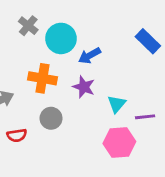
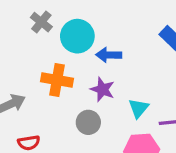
blue arrow: (89, 56) -> (109, 55), turned 30
gray circle: (51, 118) -> (88, 122), moved

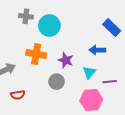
gray cross: (41, 22) -> (26, 16), turned -32
blue arrow: (109, 55) -> (97, 50), moved

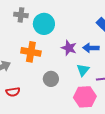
purple star: (66, 60) -> (69, 48), moved

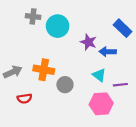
purple star: (69, 48) -> (88, 42), moved
orange cross: (31, 52) -> (44, 70), moved
cyan triangle: (83, 70) -> (99, 75), turned -32

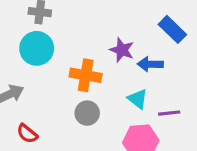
cyan circle: (58, 26) -> (37, 48), moved
orange cross: (44, 70) -> (86, 75), moved
red semicircle: (25, 99) -> (27, 134), turned 48

